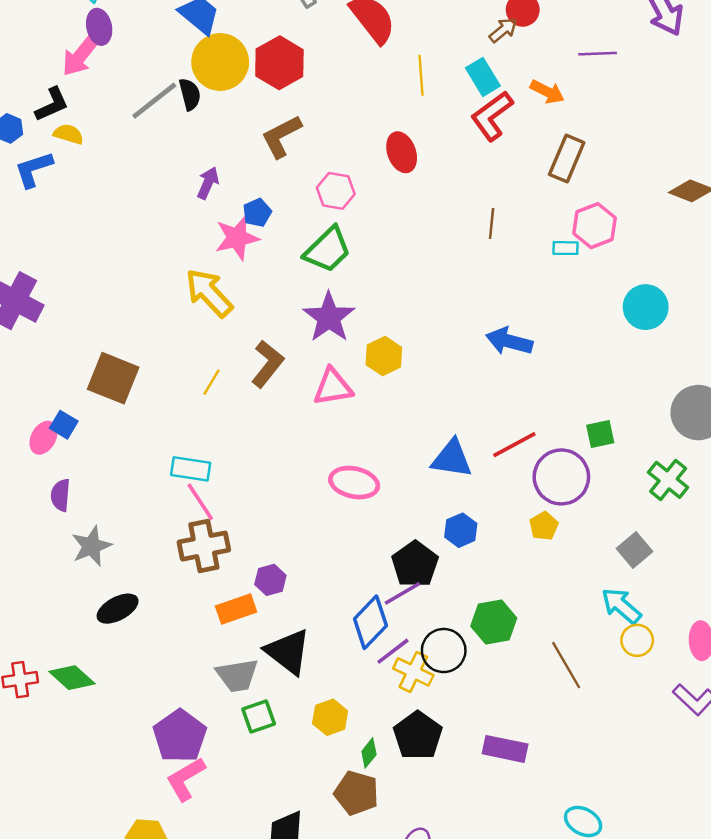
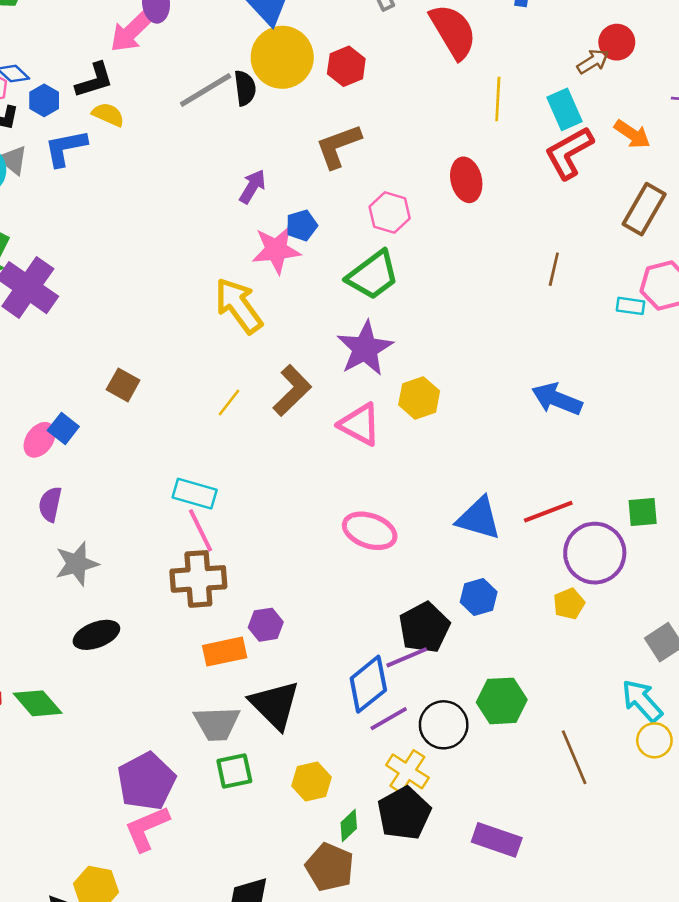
red hexagon: (279, 63) -> (346, 66), size x0.7
brown square: (113, 378) -> (123, 385), size x0.6
pink triangle: (333, 387) -> (360, 424), turned 30
yellow cross: (413, 672) -> (407, 771), moved

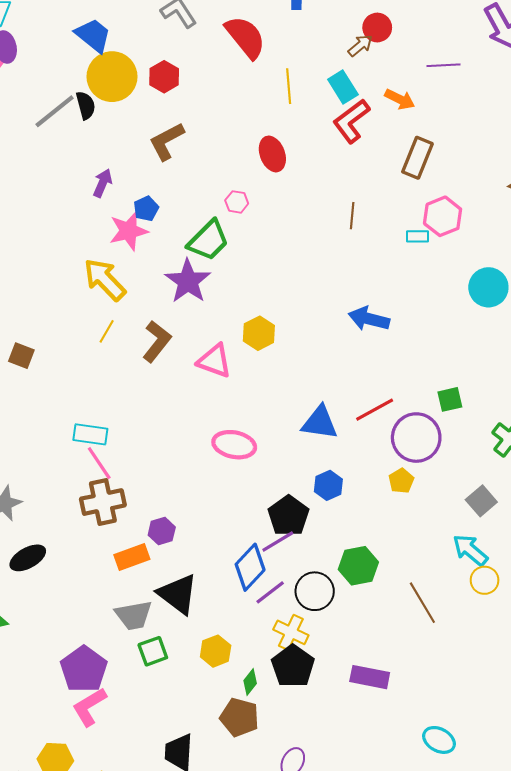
pink hexagon: (390, 213) -> (237, 202), moved, size x0.7
purple star: (365, 348) -> (188, 281), moved
yellow line: (229, 402) -> (107, 331), moved

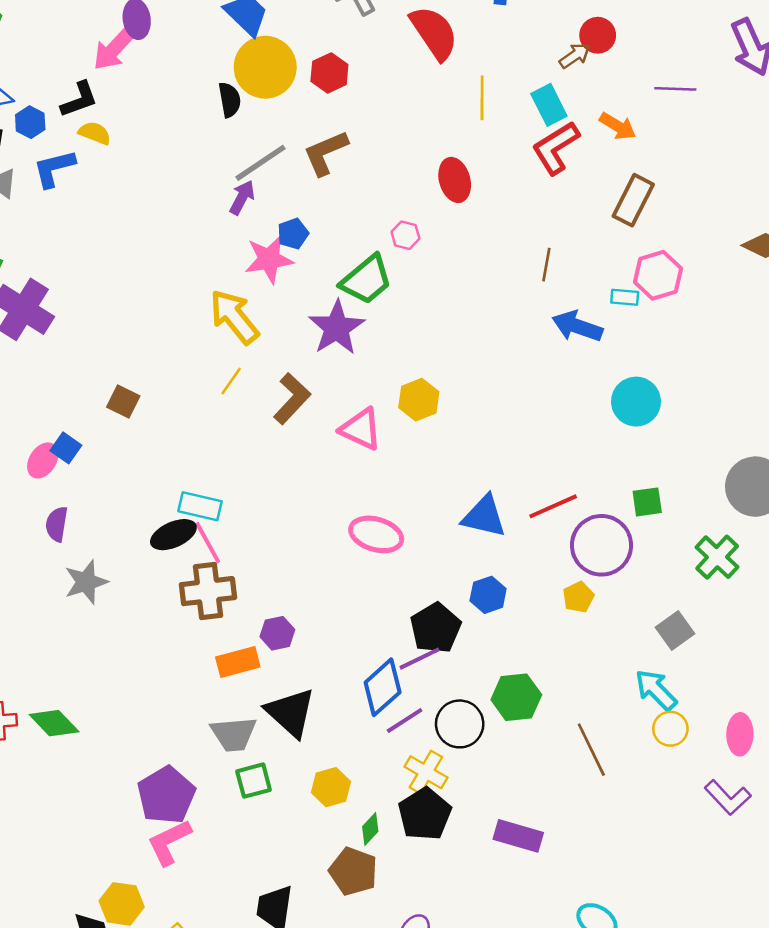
gray line: (55, 111) -> (260, 163), moved
cyan circle: (488, 287) -> (636, 402), moved
blue arrow: (369, 319) -> (577, 326), moved
black ellipse: (28, 558) -> (173, 535), moved

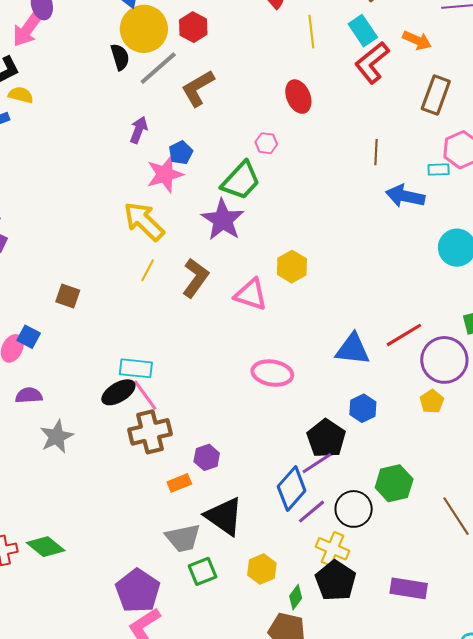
gray line: (260, 163) -> (158, 68), moved
purple semicircle: (57, 524) -> (29, 395), turned 84
orange rectangle: (238, 662) -> (179, 483), size x0.7

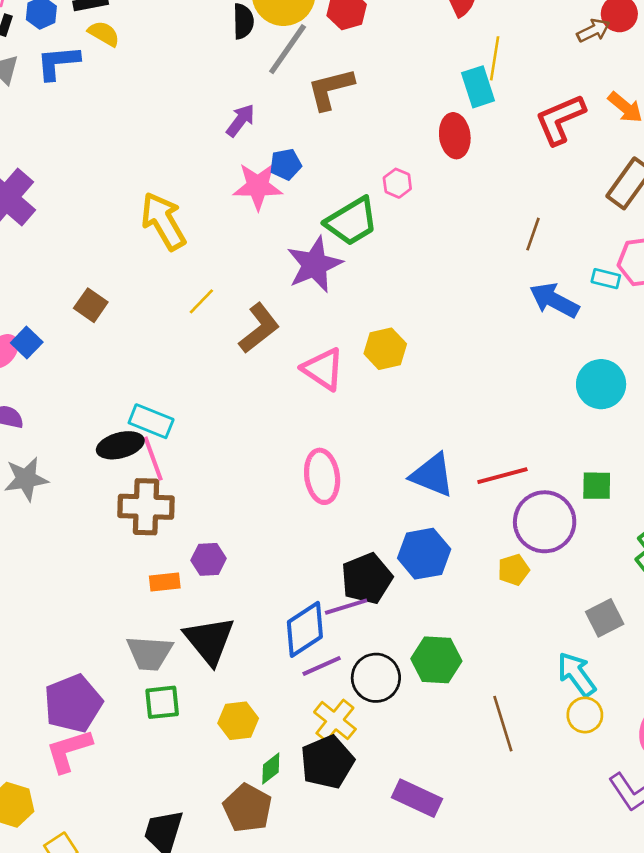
cyan rectangle: (363, 31) -> (478, 87), moved
gray line: (158, 68) -> (288, 49), turned -30
yellow arrow: (144, 221) -> (163, 221), moved
pink ellipse: (272, 373) -> (322, 476), turned 57
blue hexagon: (363, 408) -> (424, 554), size x1.4

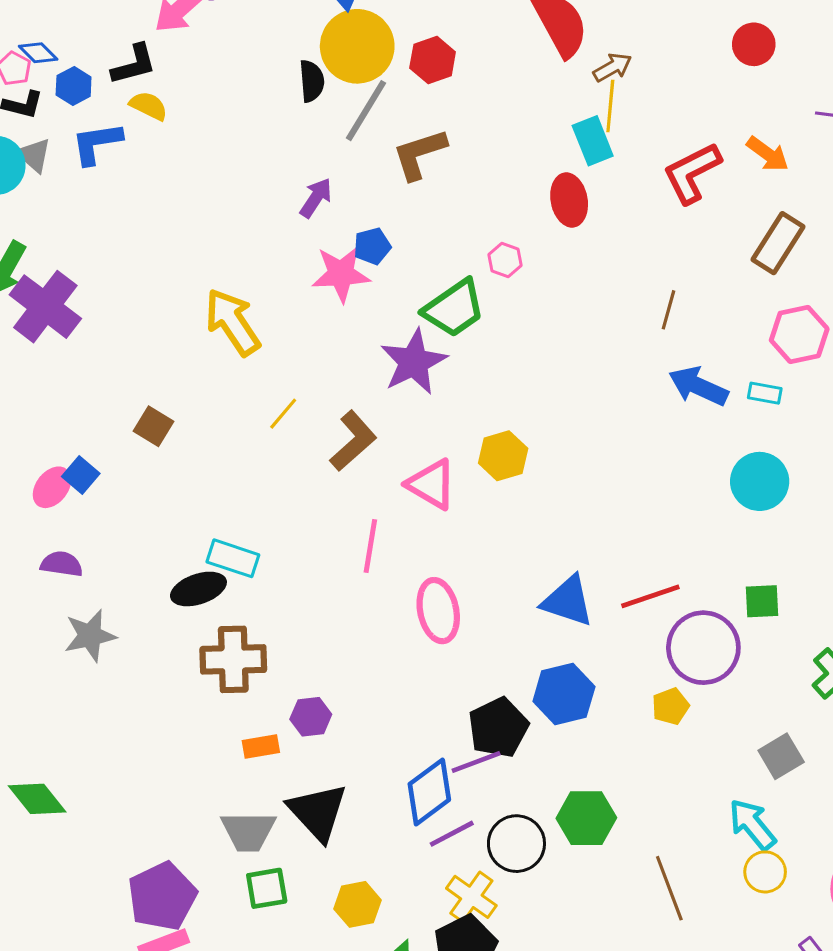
brown arrow: (593, 31) -> (613, 67), moved
cyan rectangle: (606, 279) -> (765, 393), moved
pink line: (153, 459) -> (370, 546), moved, turned 33

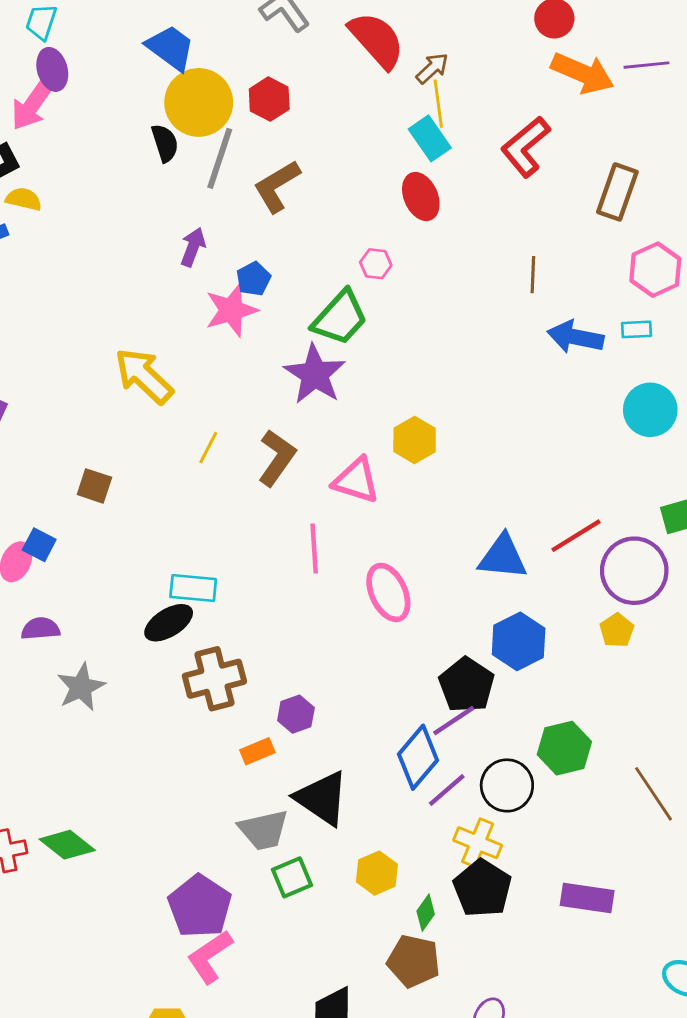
orange arrow: (768, 154) -> (583, 73), moved, size x1.5

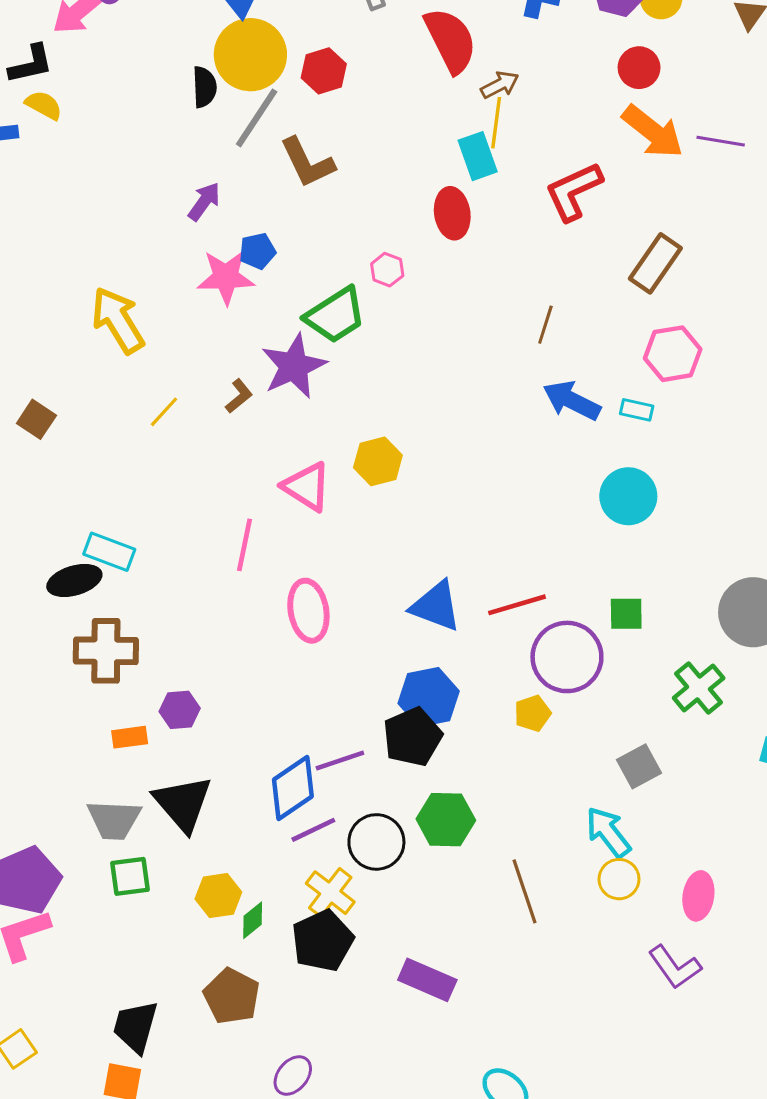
brown L-shape: (277, 186) -> (307, 163), turned -100
brown L-shape: (277, 458) -> (239, 396), moved, size x0.6
black pentagon: (467, 685) -> (413, 737), moved
green diamond: (426, 913) -> (253, 920), moved

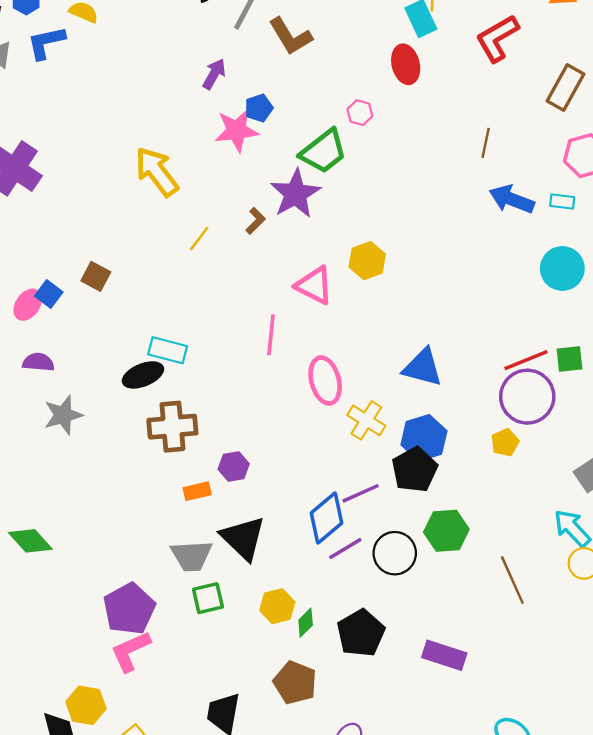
brown square: (36, 419) -> (96, 276), moved
red line: (517, 605) -> (526, 360), moved
yellow cross: (330, 893) -> (366, 420), moved

